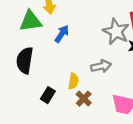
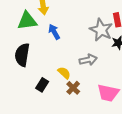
blue arrow: (62, 34) -> (54, 32), turned -63
yellow semicircle: (73, 81) -> (64, 73), turned -56

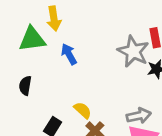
black semicircle: (22, 55) -> (25, 86), size x0.6
gray arrow: (88, 60) -> (139, 116), moved

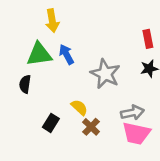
green triangle: (32, 39) -> (39, 54), moved
gray star: (133, 51) -> (105, 74), moved

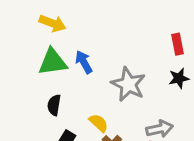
yellow arrow: (52, 21) -> (53, 23), moved, turned -60
black semicircle: (25, 84) -> (54, 105), moved

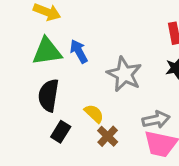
black semicircle: (54, 105) -> (49, 95), size x1.5

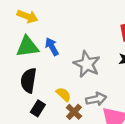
gray arrow: (156, 120) -> (96, 99), moved

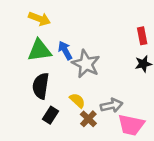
gray star: (87, 64) -> (86, 64), moved

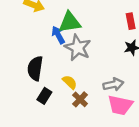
green triangle: (39, 50) -> (70, 22), moved
gray arrow: (112, 105) -> (113, 84), moved

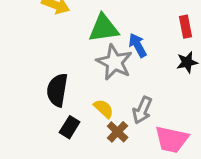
blue arrow: (58, 35) -> (138, 45), moved
gray arrow: (113, 84) -> (142, 110), moved, turned 126

